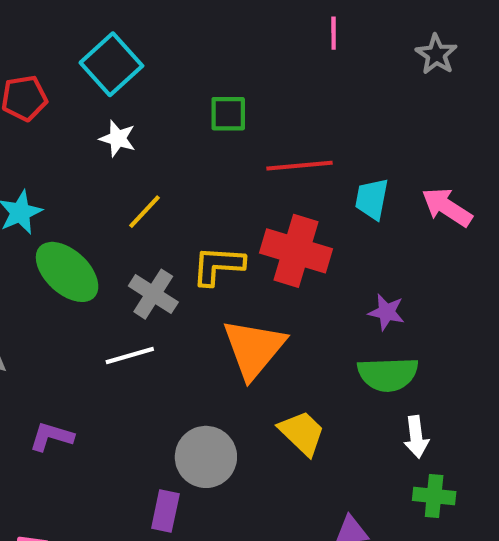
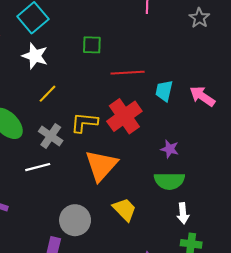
white star: (118, 139) -> (35, 56), size x1.4
red cross: (296, 251) -> (124, 116), turned 36

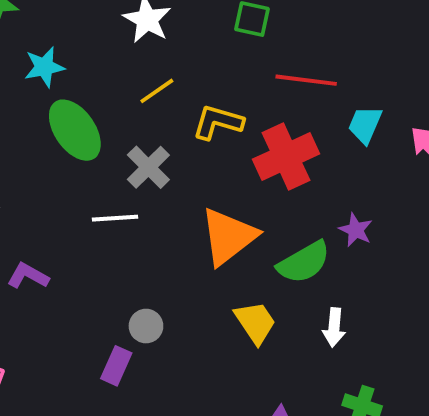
yellow L-shape: (84, 122) -> (218, 122), moved
green semicircle: (169, 181) -> (304, 262), moved, turned -40
white arrow: (183, 213) -> (334, 327), moved
gray circle: (75, 220) -> (146, 326), moved, size x0.6

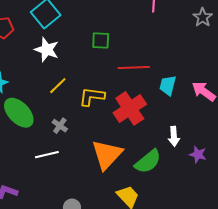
gray cross: (148, 167) -> (60, 126), size x0.7
purple star: (356, 230) -> (198, 154), moved
white arrow: (334, 327) -> (174, 136), moved

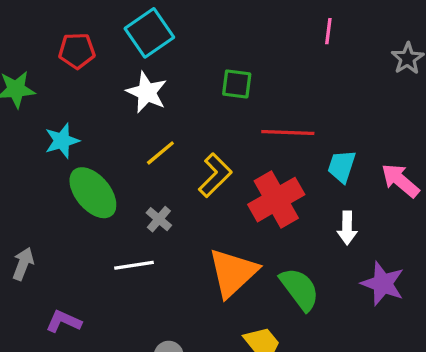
yellow L-shape: (92, 97) -> (215, 175), turned 124
white arrow: (174, 136) -> (347, 228), moved
purple star: (198, 154) -> (383, 284), size x1.5
green semicircle: (148, 161) -> (300, 289), turned -92

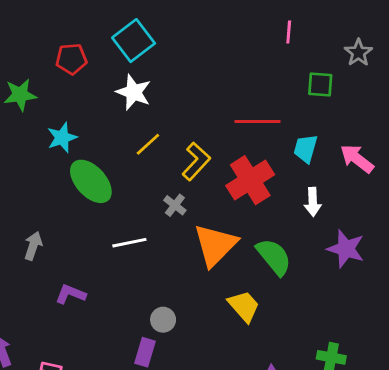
green square: (237, 84) -> (320, 85), moved
gray cross: (159, 219) -> (175, 205), moved

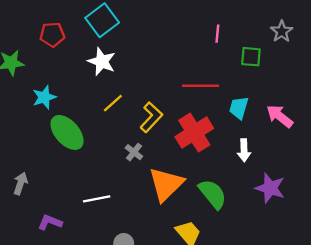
pink line: (289, 32) -> (217, 34), moved
white line: (129, 243) -> (97, 199), moved

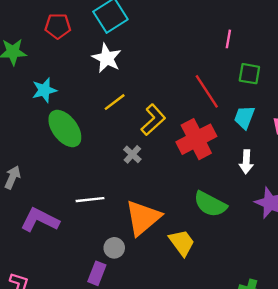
green square: (251, 57) -> (249, 74), moved
red line: (201, 86) -> (207, 91), turned 52
orange triangle: (166, 184) -> (143, 218), moved
green semicircle: (213, 194) -> (210, 204), turned 152
purple L-shape: (50, 222) -> (40, 220), size x1.5

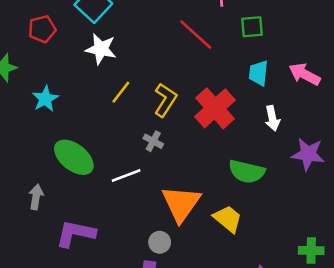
red line: (207, 91) -> (196, 35), moved
green ellipse: (65, 129) -> (74, 157), moved
white line: (90, 200) -> (126, 176), moved

